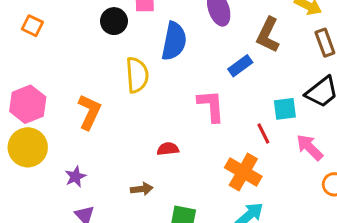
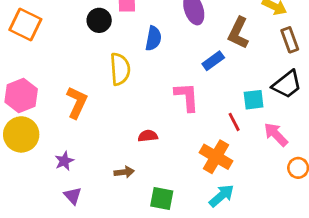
orange square: (32, 26) -> (25, 25), size x1.6
blue semicircle: (174, 41) -> (153, 38), size x0.7

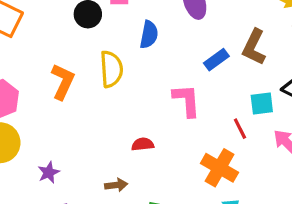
brown L-shape: (238, 33) -> (254, 47), moved
orange L-shape: (77, 102) -> (63, 82), moved

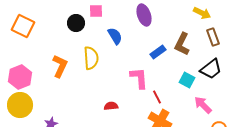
blue semicircle: (149, 35) -> (115, 36), turned -42
cyan square: (262, 104) -> (187, 80), turned 35
red line: (240, 129) -> (157, 97), moved

